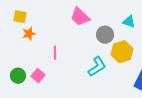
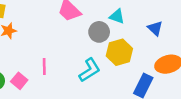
cyan triangle: (129, 22) -> (117, 16), moved
pink line: (55, 53) -> (44, 67), moved

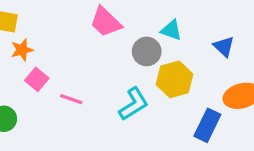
pink line: (44, 67) -> (71, 99), turned -70
pink square: (19, 81) -> (37, 79), moved

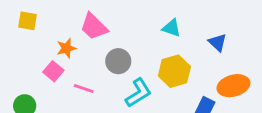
pink trapezoid: (106, 22) -> (94, 27), moved
orange star: (22, 50) -> (66, 48), moved
gray circle: (147, 51) -> (118, 61), moved

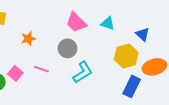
pink trapezoid: (94, 27) -> (76, 22), moved
pink square: (53, 71) -> (15, 73), moved
yellow hexagon: (174, 71) -> (126, 56), moved

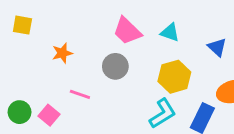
yellow hexagon: (126, 56) -> (174, 77), moved
cyan L-shape: (83, 72) -> (163, 114), moved
pink square: (15, 73) -> (49, 115), moved

